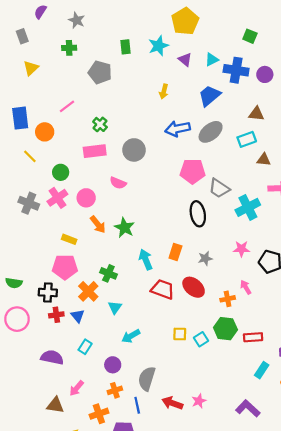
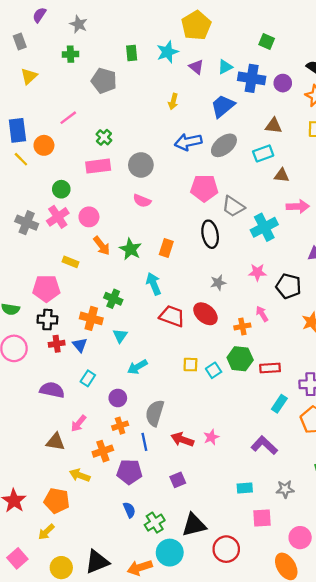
yellow line: (30, 156) -> (21, 159), moved
pink semicircle: (118, 183) -> (142, 201), moved
orange rectangle: (175, 252) -> (166, 248), moved
pink pentagon: (65, 267) -> (46, 288), moved
orange cross: (88, 291) -> (91, 318), turned -30

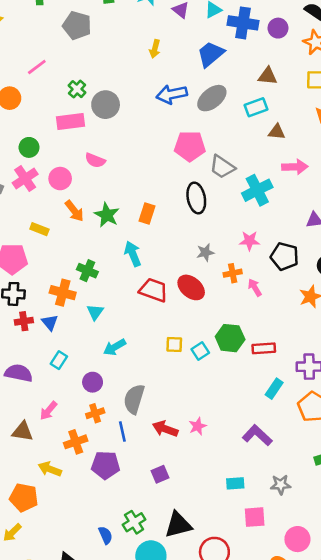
gray circle: (141, 165) -> (106, 105), moved
pink semicircle: (142, 201) -> (95, 160), moved
orange cross: (242, 326) -> (233, 273), moved
blue semicircle: (129, 510) -> (106, 535), moved

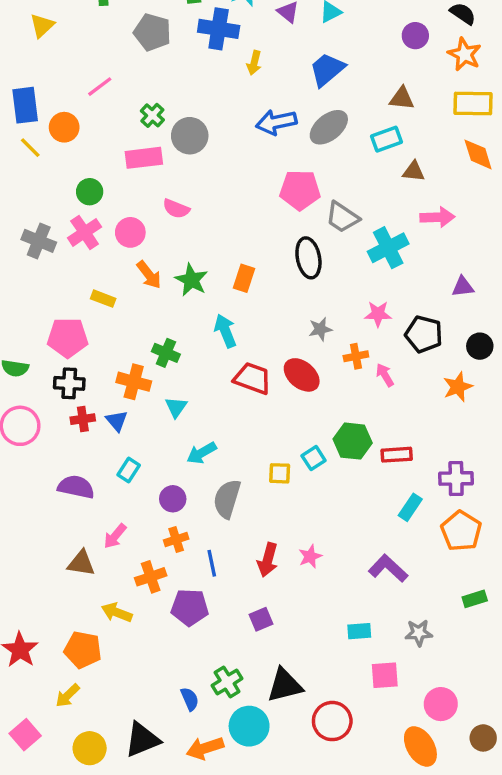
blue cross: (243, 23) -> (219, 29), moved
yellow square: (174, 345) -> (280, 473), moved
gray semicircle: (134, 399) -> (227, 499), moved
red arrow: (165, 429) -> (268, 560), turned -95

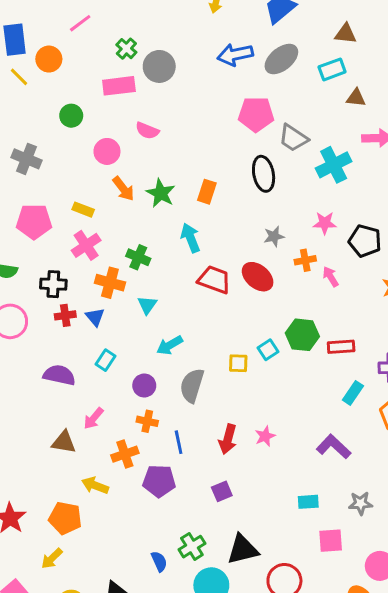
pink cross: (85, 232) -> (86, 245), moved
pink pentagon: (68, 338) -> (34, 222), moved
orange cross: (176, 539) -> (147, 421), turned 30

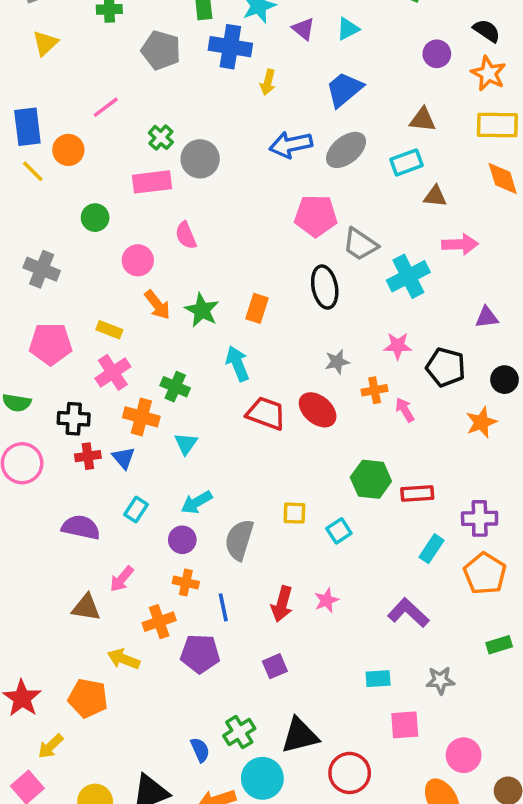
pink semicircle: (147, 131) -> (186, 235), turned 45
cyan arrow: (170, 345) -> (197, 502), moved
cyan square: (268, 350) -> (339, 531), moved
yellow arrow: (52, 558) -> (51, 746), moved

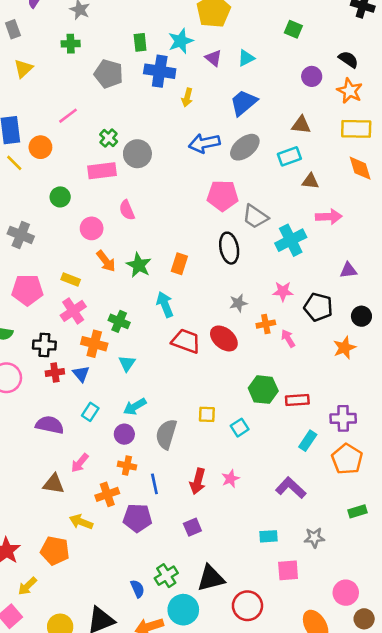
pink circle: (464, 755) -> (346, 593), moved

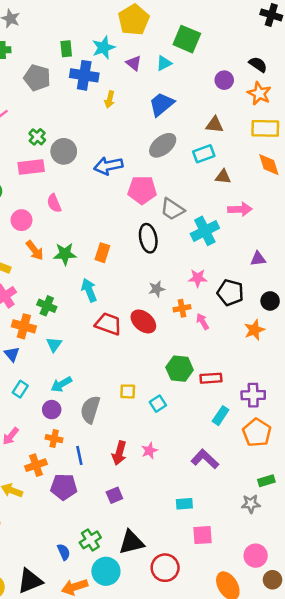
green square: (293, 29) -> (187, 39), moved, size x1.6
blue arrow: (204, 143) -> (108, 166), moved
green star: (139, 265) -> (65, 254), turned -30
gray star: (314, 538) -> (251, 504), moved

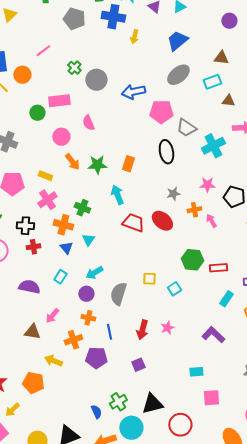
pink rectangle: (31, 167) -> (59, 101), moved
blue triangle: (12, 354) -> (66, 248), moved

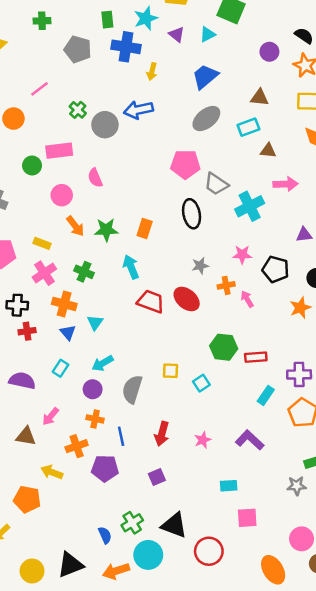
blue arrow: (133, 92) -> (138, 110), moved
green cross: (82, 208) -> (84, 272), moved
pink star: (167, 328) -> (203, 440), moved
black triangle: (152, 404) -> (174, 525), turned 35

